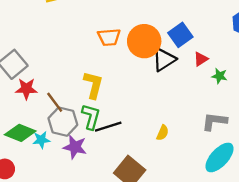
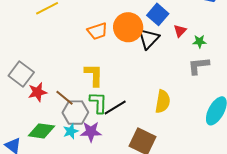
gray L-shape: (214, 121) -> (198, 66), moved
yellow semicircle: (163, 133) -> (163, 101), size x1.6
cyan star: (41, 140) -> (71, 131), moved

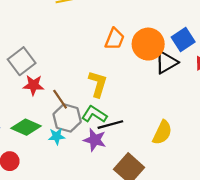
orange trapezoid: (97, 31) -> (115, 39), turned -65
green L-shape: (98, 103) -> (94, 114), turned -75
purple star: (91, 132) -> (95, 140), moved

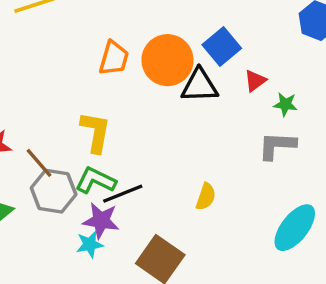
black triangle: (166, 62) -> (199, 86), turned 35
yellow semicircle: (162, 132) -> (206, 197), size x0.7
cyan star: (57, 136) -> (90, 244), moved

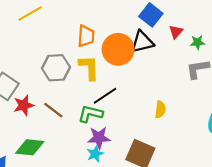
orange circle: (167, 60) -> (118, 49), moved
yellow L-shape: (96, 132) -> (89, 68), moved
gray hexagon: (54, 191) -> (56, 68), moved
black line: (123, 194) -> (105, 96), moved

